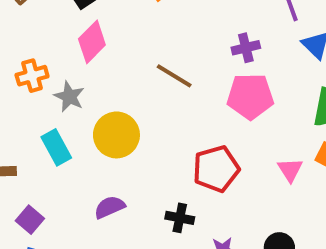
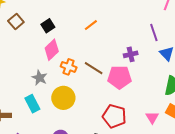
orange cross: (32, 76) -> (69, 67), moved, turned 35
pink pentagon: (250, 96) -> (120, 77), moved
red pentagon: (216, 169) -> (114, 116), turned 30

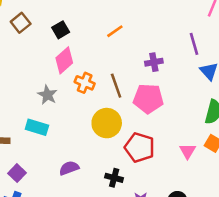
purple cross: (131, 54) -> (154, 62), moved
brown line: (94, 68) -> (116, 86), turned 36
yellow circle: (63, 98) -> (107, 123), moved
cyan rectangle: (32, 104) -> (37, 127), turned -48

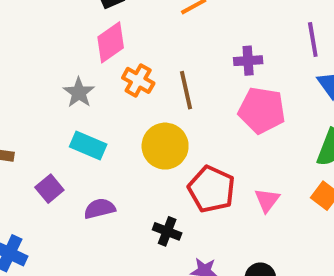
pink pentagon: (148, 99) -> (262, 110), moved
cyan rectangle: (37, 127) -> (88, 145), moved
pink triangle: (187, 151) -> (267, 200), moved
purple square: (17, 173) -> (49, 189), moved

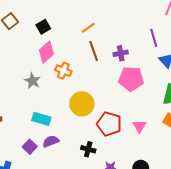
brown line: (186, 90) -> (94, 51), moved
cyan rectangle: (88, 145) -> (41, 119), moved
purple square: (49, 189) -> (30, 147), moved

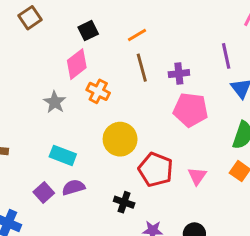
black square: (43, 27) -> (88, 31), moved

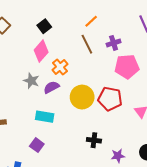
orange line: (137, 35) -> (91, 21), moved
orange cross: (98, 91) -> (60, 67), turned 35
red pentagon: (156, 170) -> (110, 99), moved
purple semicircle: (73, 187) -> (51, 87), moved

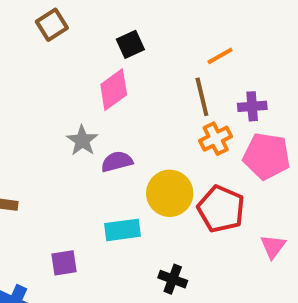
orange cross: (60, 67) -> (216, 139), moved
cyan rectangle: (45, 117) -> (123, 230), moved, turned -30
purple square: (37, 145) -> (64, 263), turned 32

